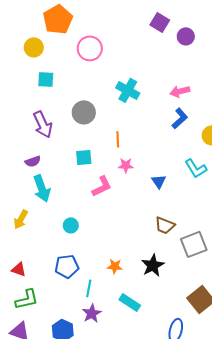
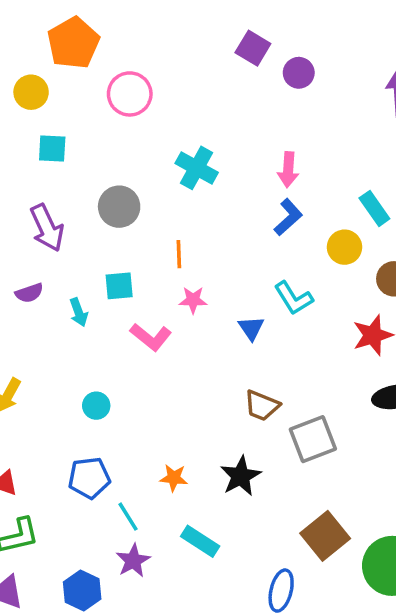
pink arrow: (180, 91) -> (288, 170), turned -72
cyan L-shape: (196, 168) -> (293, 298), moved
pink L-shape: (102, 186) -> (151, 337), turned 65
cyan arrow: (42, 188) -> (79, 312), moved, size x0.6
cyan line: (89, 288) -> (128, 517), turned -42

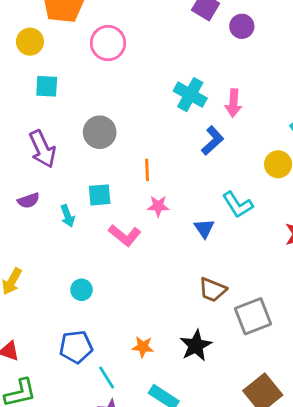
cyan cross: (197, 168) -> (190, 95), moved
blue L-shape: (288, 217) -> (213, 141), moved

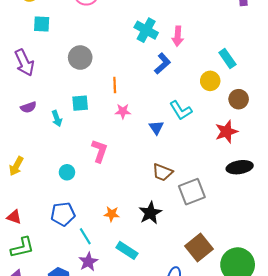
purple arrow: (42, 149) -> (24, 63), moved
pink L-shape: (125, 235) -> (99, 151), moved, turned -110

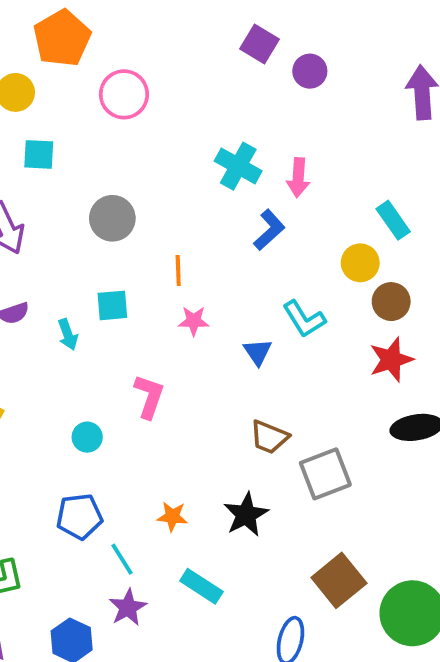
brown circle: (239, 99) -> (391, 302), moved

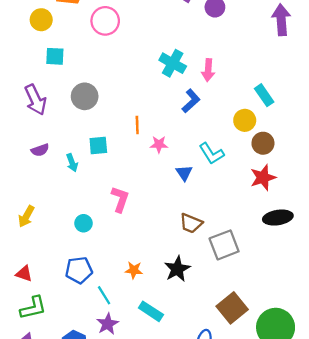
gray circle: (112, 218) -> (85, 96), moved
pink star: (194, 321) -> (159, 144), moved

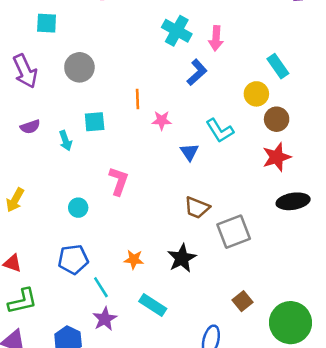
brown square: (232, 308) -> (242, 301), size x0.6

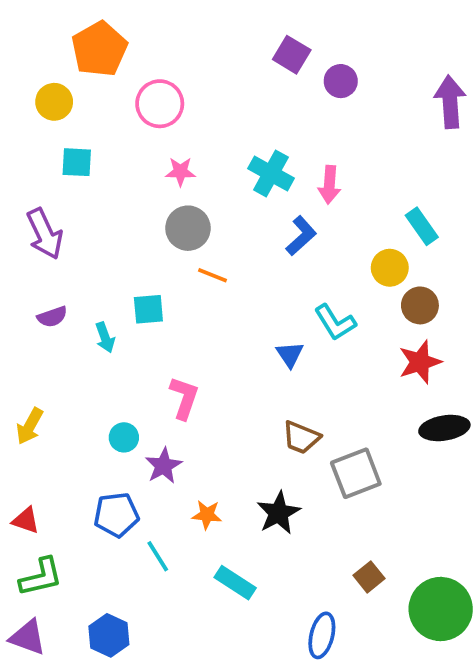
gray circle: (79, 67) -> (188, 228), moved
orange line: (138, 99) -> (213, 275), turned -66
pink star: (162, 120) -> (180, 172), moved
purple star: (105, 319) -> (163, 466), moved

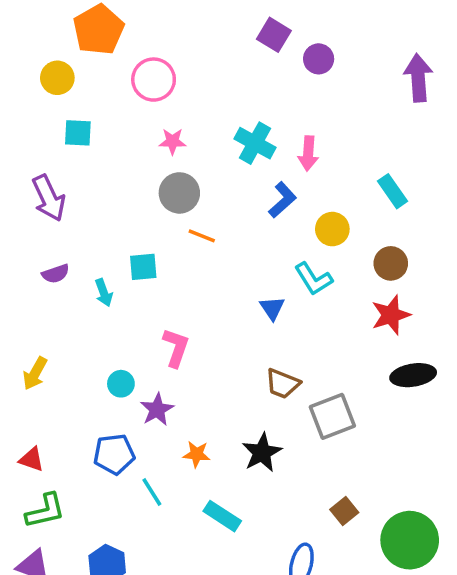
yellow circle: (390, 268) -> (332, 229), moved

